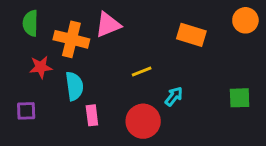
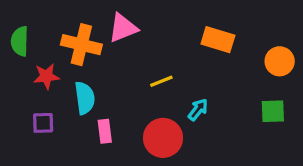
orange circle: (245, 20) -> (280, 61), moved
green semicircle: (30, 23) -> (20, 41), moved
purple square: (26, 111) -> (43, 123), moved

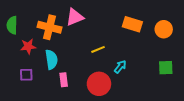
orange circle: (280, 61) -> (164, 29), moved

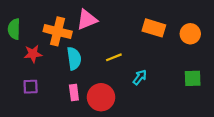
cyan semicircle: (51, 60) -> (74, 58), moved
red circle: (99, 84) -> (101, 97), moved

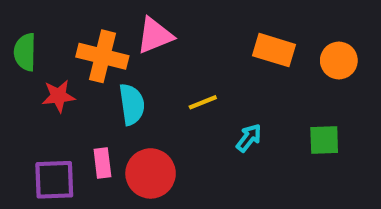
green square: (193, 78) -> (324, 140), moved
purple square: (31, 87) -> (54, 180), moved, size x1.5
pink rectangle: (74, 93) -> (102, 163), moved
red circle: (101, 97) -> (151, 173), moved

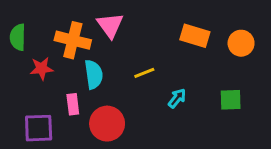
pink triangle: (155, 35) -> (110, 25), turned -44
pink rectangle: (102, 163) -> (73, 104), moved

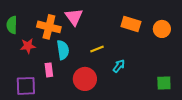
green square: (231, 100) -> (164, 83), moved
red circle: (107, 124) -> (85, 79), moved

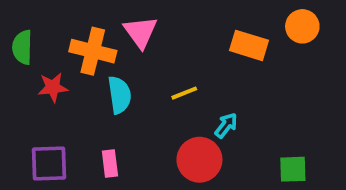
orange circle: (162, 29) -> (302, 26), moved
pink rectangle: (49, 70) -> (110, 163), moved
red circle: (85, 79) -> (199, 160), moved
green square: (164, 83) -> (293, 169), moved

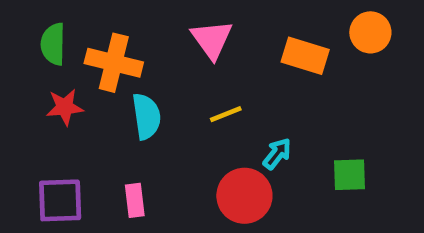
pink triangle: (140, 32) -> (212, 39), moved
green semicircle: (22, 47) -> (53, 44), moved
green square: (293, 169) -> (349, 175), moved

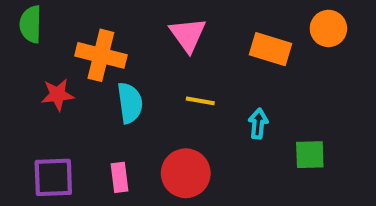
green semicircle: (53, 44) -> (31, 24), moved
yellow line: (226, 114) -> (200, 101), turned 32
cyan arrow: (277, 154) -> (258, 124), moved, turned -32
red circle: (244, 196) -> (186, 173), moved

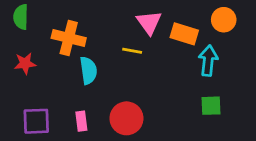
pink triangle: (188, 35) -> (149, 23), moved
red star: (57, 95) -> (25, 63), moved
yellow line: (200, 101) -> (132, 51), moved
cyan arrow: (258, 124) -> (208, 61), moved, size x1.5

